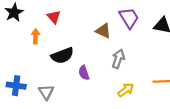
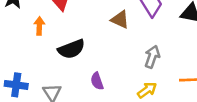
gray arrow: (118, 59) -> (152, 57), moved
purple semicircle: (84, 73) -> (97, 81), moved

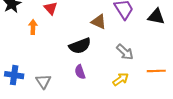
black semicircle: (71, 49) -> (80, 46), moved
gray arrow: (152, 57) -> (125, 52), turned 114

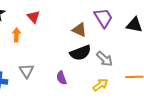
black semicircle: (80, 46) -> (80, 53), moved
gray triangle: (43, 81) -> (26, 71), moved

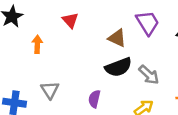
red triangle: (33, 17) -> (70, 20), moved
purple semicircle: (61, 78) -> (94, 99), turned 32

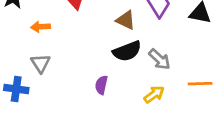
orange arrow: (37, 44) -> (41, 27), turned -96
gray triangle: (50, 90) -> (41, 63), moved

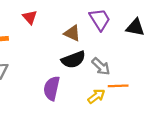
orange line: (200, 84) -> (118, 86), moved
purple semicircle: (101, 85) -> (52, 88), size x1.5

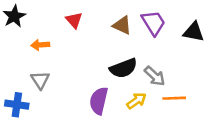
brown triangle: (72, 33) -> (122, 25), moved
yellow arrow: (96, 96) -> (136, 101), moved

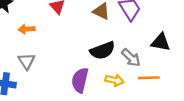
black triangle: (194, 32) -> (161, 42), moved
yellow arrow: (136, 101) -> (114, 80), turned 48

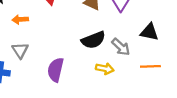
orange line: (149, 78) -> (150, 66), moved
purple semicircle: (80, 80) -> (56, 70), moved

